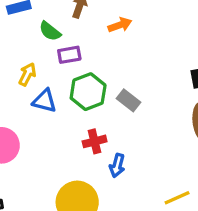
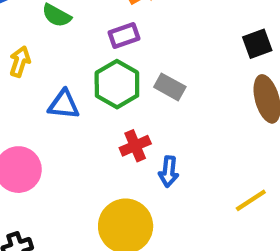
purple rectangle: (69, 55) -> (124, 36), moved
yellow arrow: (27, 74) -> (20, 62), moved

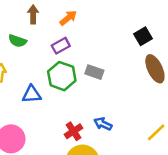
red cross: (135, 146) -> (74, 131), moved
blue arrow: (169, 172) -> (103, 124), turned 120

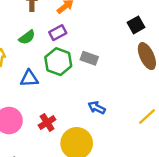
green semicircle: (18, 41) -> (27, 37), moved, turned -56
red cross: (74, 131) -> (47, 122), moved

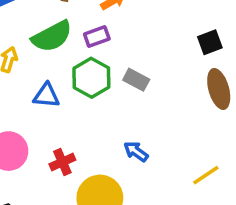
green semicircle: (27, 37) -> (52, 36), size x1.6

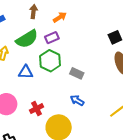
gray rectangle: (136, 80) -> (77, 73), moved

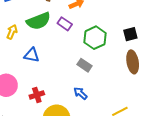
purple rectangle: (52, 38) -> (65, 24), turned 48
green hexagon: (50, 61) -> (95, 38), moved

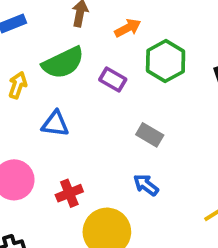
purple rectangle: (65, 24) -> (113, 79), moved
green hexagon: (95, 38) -> (166, 61), moved

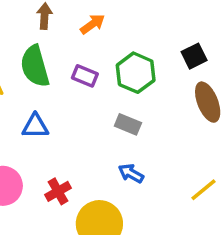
green hexagon: (166, 61) -> (136, 73), moved
green semicircle: (63, 63) -> (35, 66), turned 108

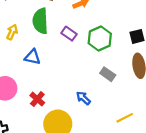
gray rectangle: (128, 124) -> (108, 74), moved
red cross: (58, 191) -> (37, 99), turned -32

